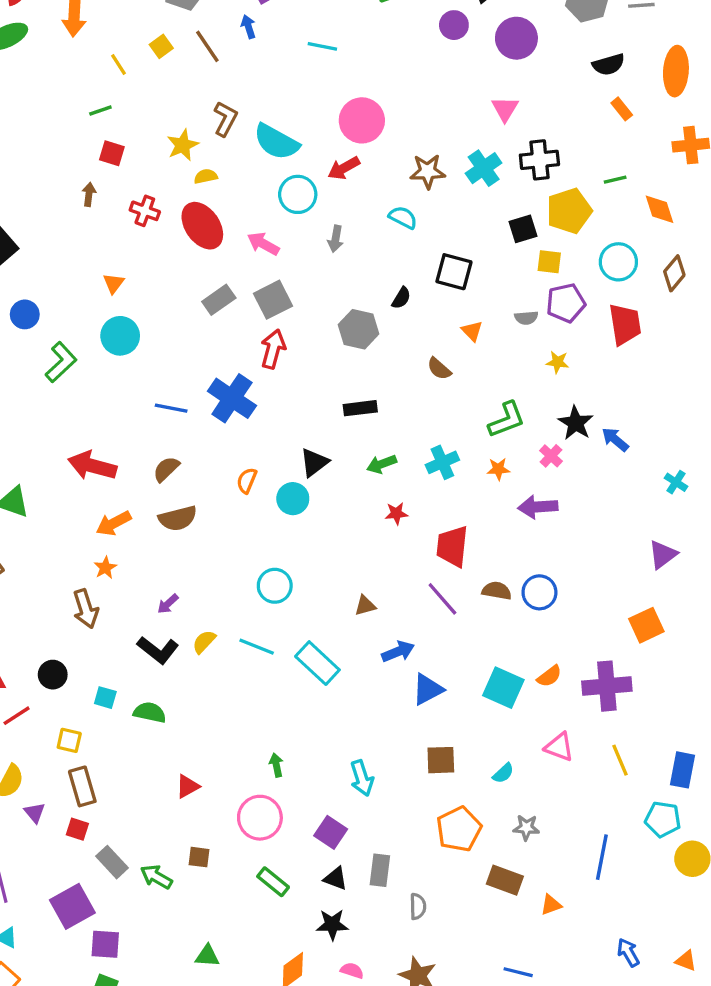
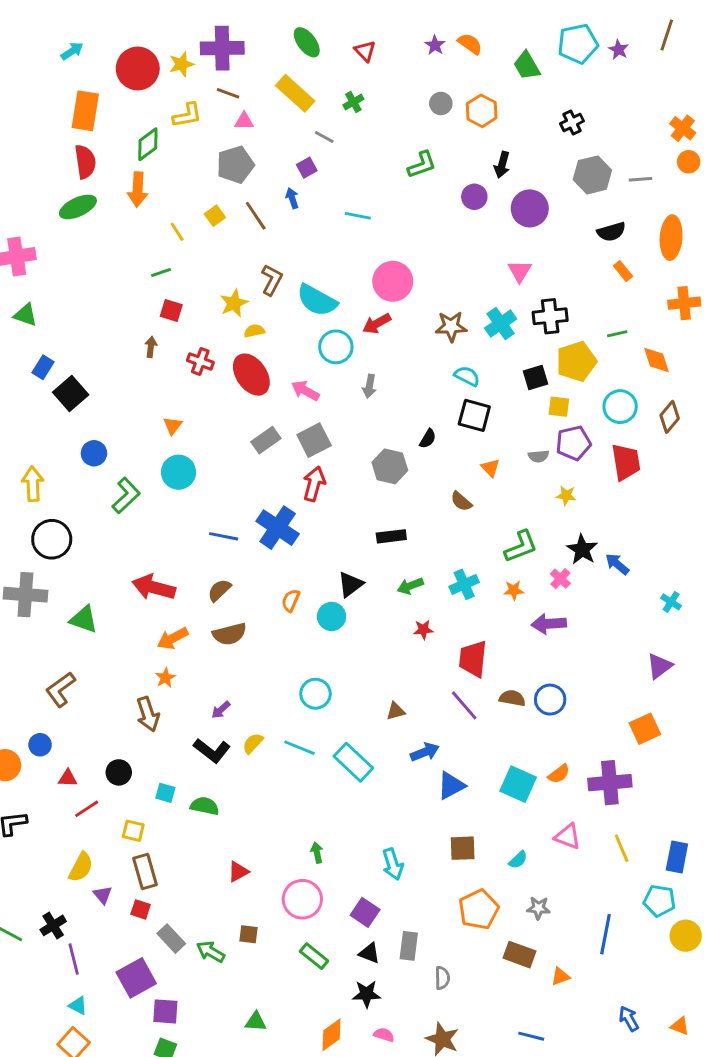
cyan semicircle: (403, 217) -> (467, 376), moved

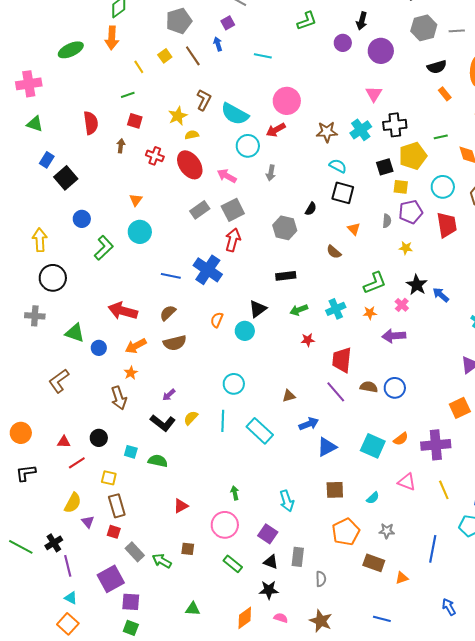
red semicircle: (85, 162) -> (91, 123), moved
gray semicircle: (538, 456) -> (387, 221), turned -80
gray cross: (25, 595) -> (35, 316), size x0.7
blue circle: (40, 745) -> (99, 348), moved
cyan line: (299, 748) -> (223, 421), turned 70

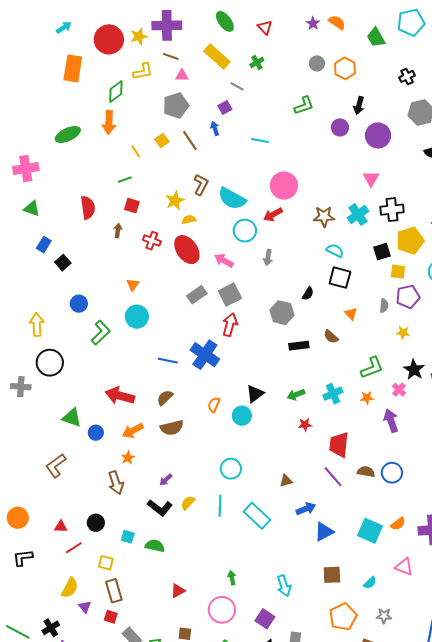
black square: (66, 178) -> (63, 263), size x0.7
black rectangle: (286, 276) -> (299, 346), moved
gray cross: (35, 316) -> (21, 387), moved
purple arrow: (394, 336) -> (391, 421), turned 75

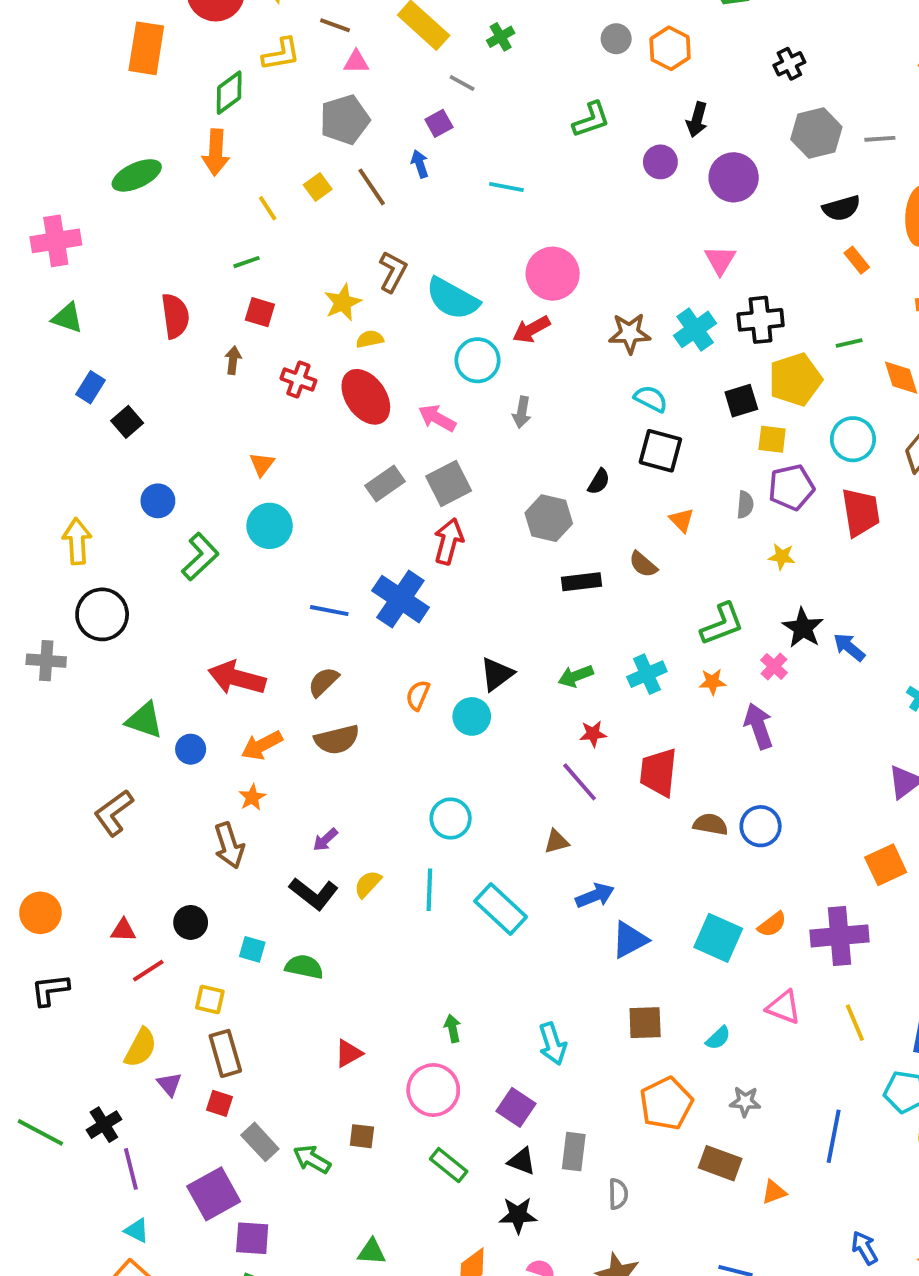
purple line: (333, 477) -> (580, 782), moved

